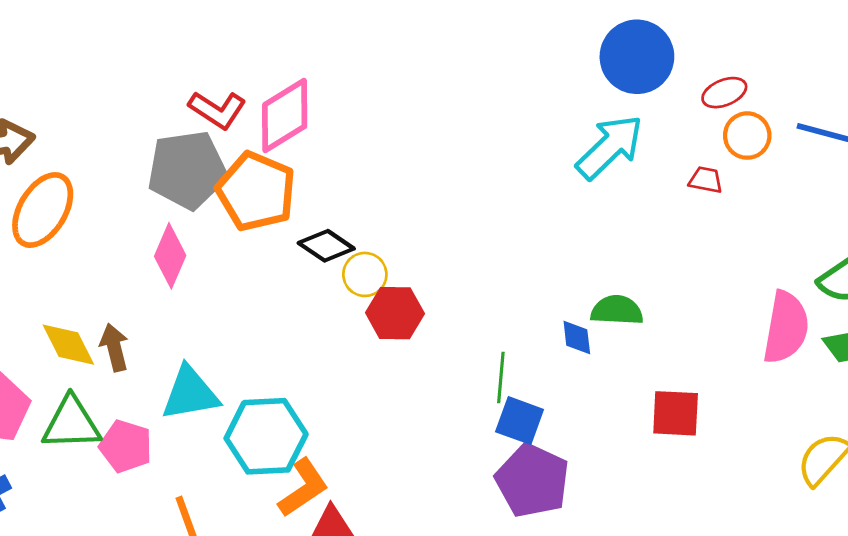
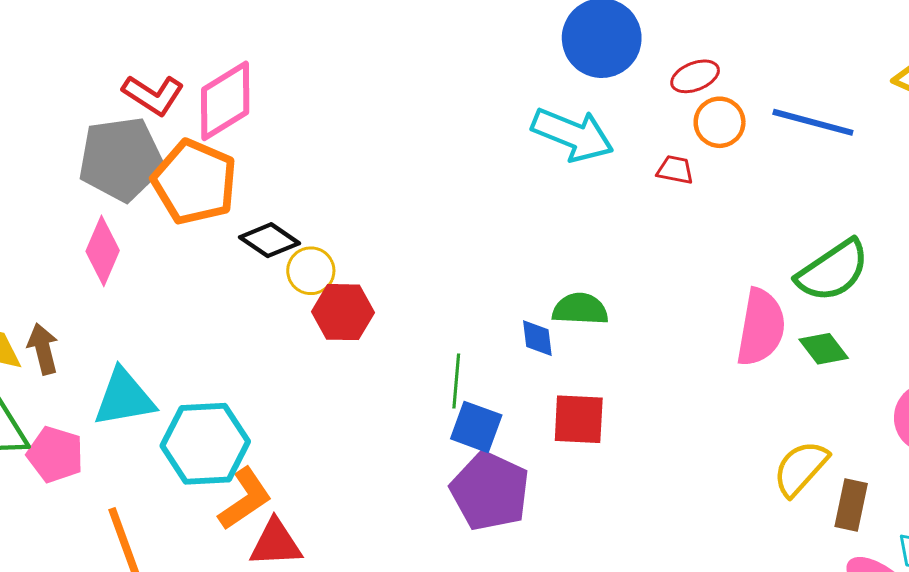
cyan arrow: (610, 147) -> (573, 135), turned 66
red square: (676, 413) -> (579, 419), moved

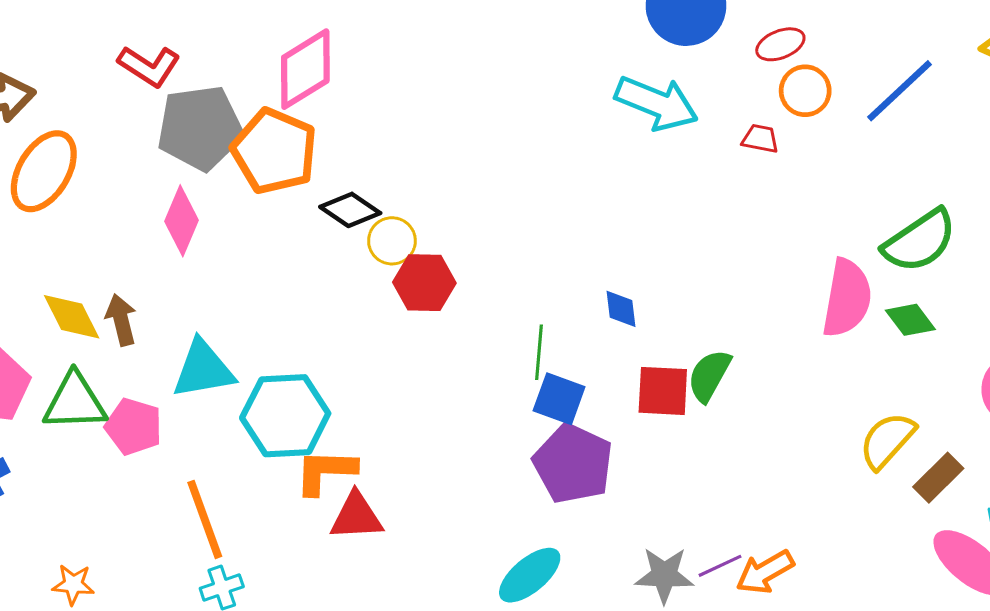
red L-shape: (153, 95) -> (149, 66), moved
blue line: (813, 122) -> (900, 91), turned -58
green semicircle: (580, 309) -> (709, 375), moved, turned -64
orange L-shape: (245, 499) -> (325, 471), turned -144
brown rectangle: (851, 505) -> (938, 478), turned 33

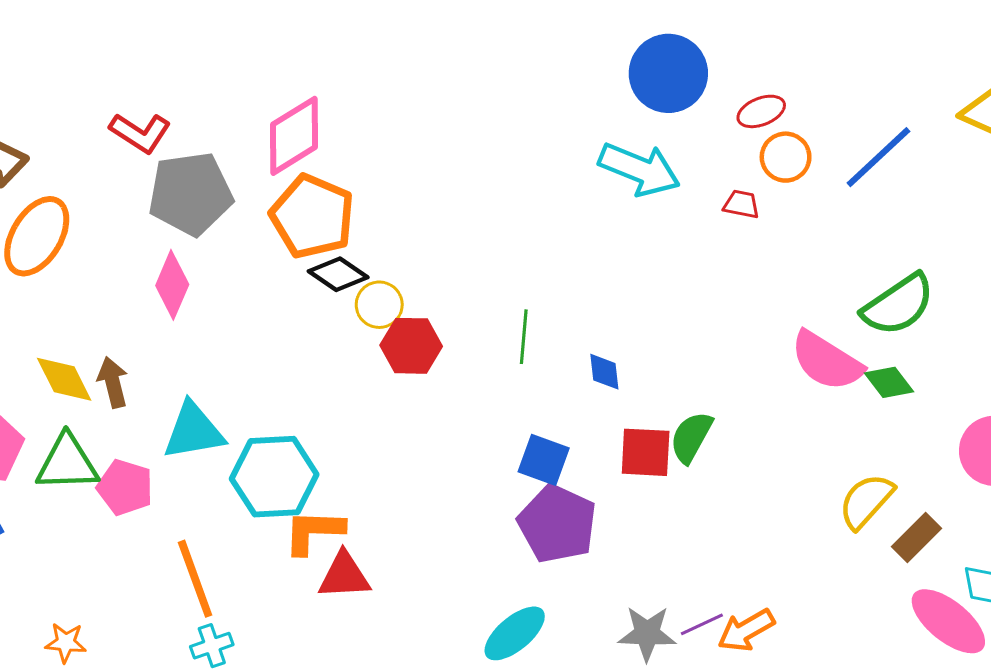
orange pentagon: (274, 151) -> (312, 216), moved
pink semicircle: (847, 298) -> (827, 361), turned 112
green line: (539, 352) -> (524, 337), moved

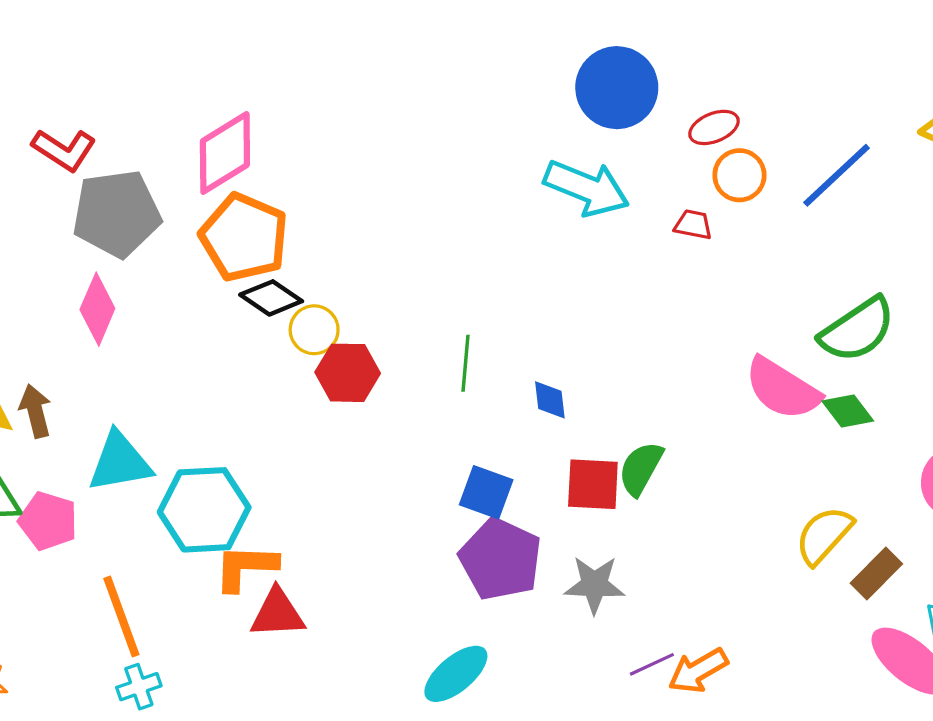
gray star: (647, 633) -> (594, 585), moved

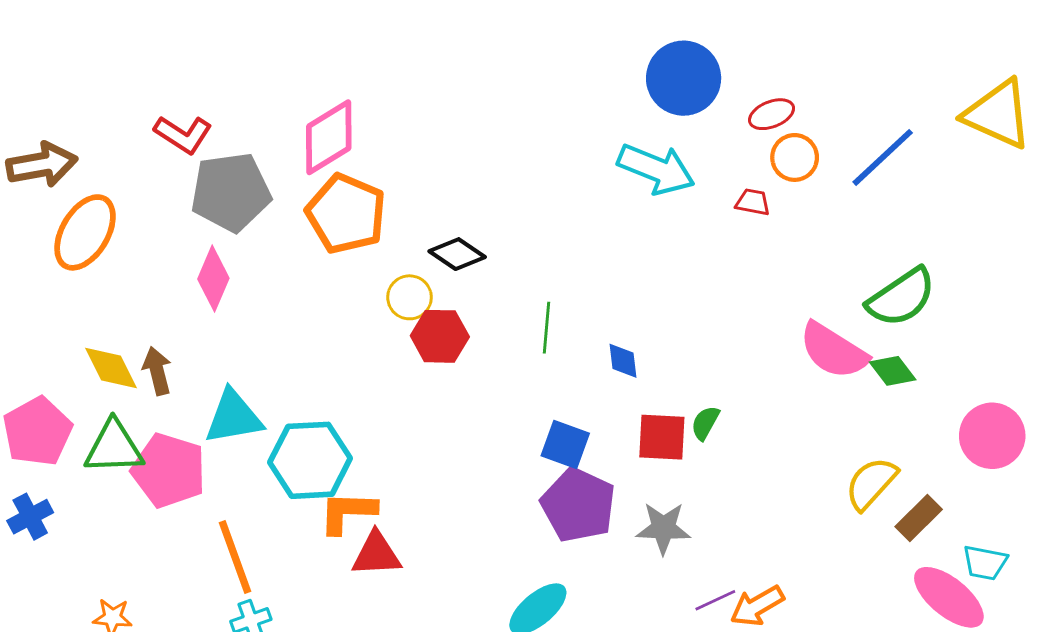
black diamond: (271, 298) -> (457, 254), moved
green semicircle: (641, 468) -> (705, 423), size x0.7
pink pentagon: (48, 521) -> (169, 470), size x1.4

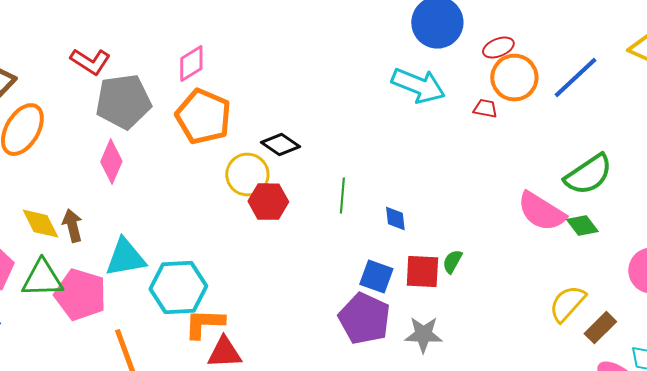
pink diamond: (329, 137) -> (191, 64), size x0.7
orange circle: (795, 157) -> (514, 78), size x1.4
yellow circle: (410, 297) -> (247, 175), size x1.4
blue square: (565, 444) -> (376, 277), moved

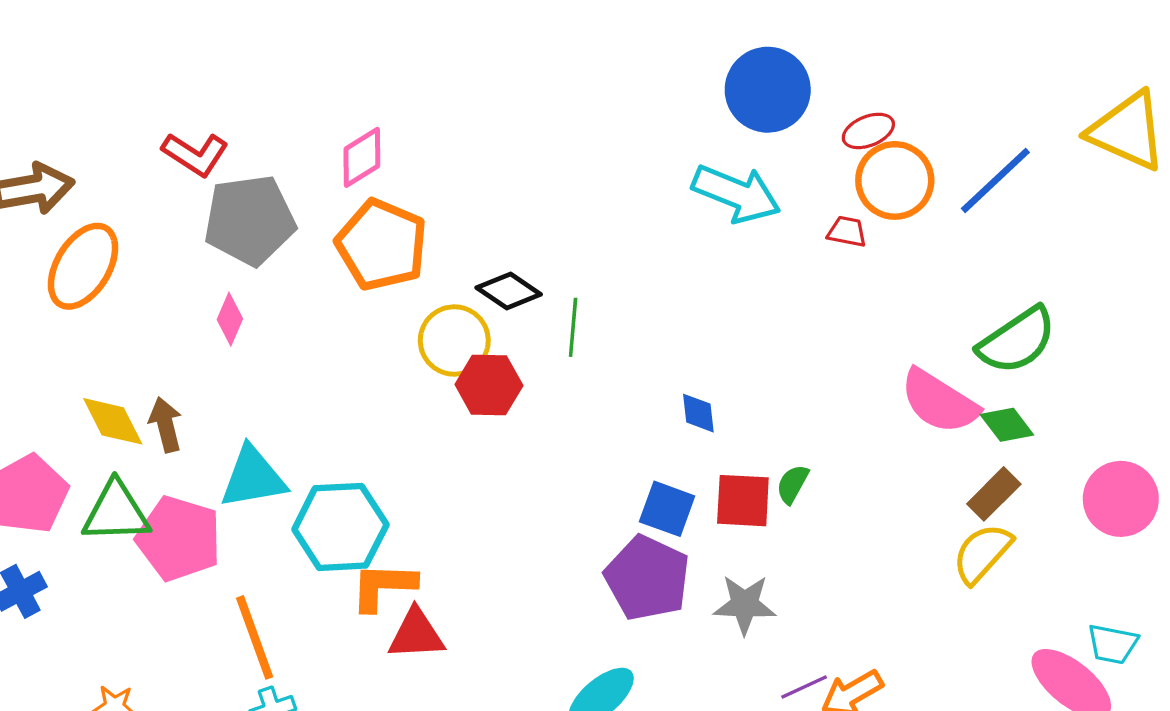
pink diamond: (111, 162) -> (230, 319), size x0.7
green line: (342, 196) -> (573, 327), moved
brown rectangle: (600, 328) -> (994, 494), moved

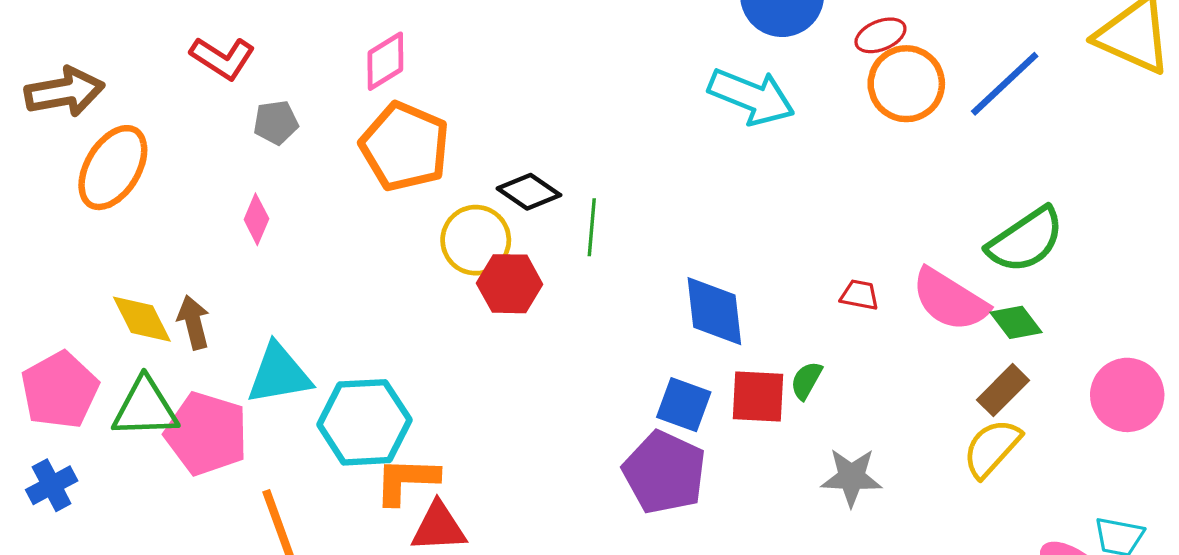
gray pentagon: (250, 220) -> (276, 122), size x0.5
red trapezoid: (847, 232) -> (860, 295), moved
blue diamond: (698, 413) -> (714, 311), size x1.8
gray star: (745, 604) -> (851, 477), moved

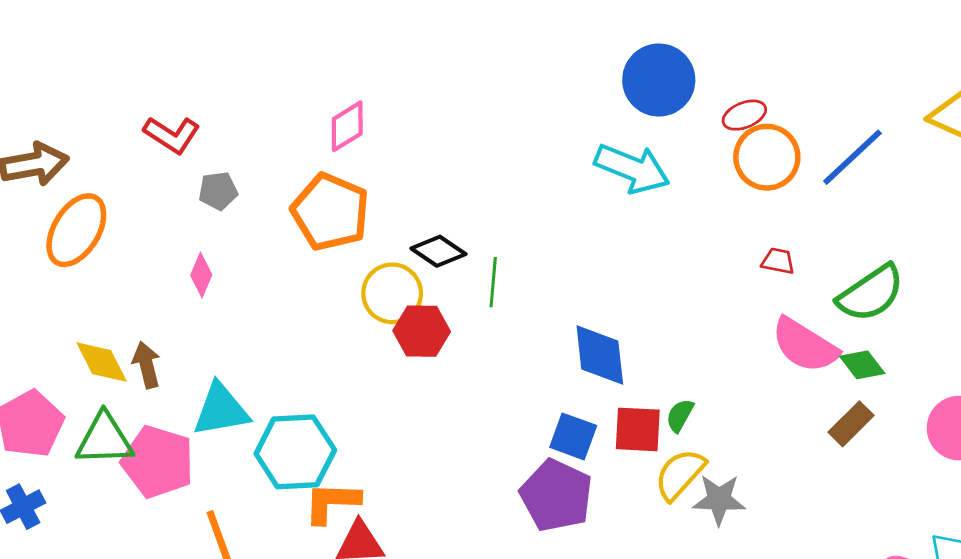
pink diamond: (385, 61) -> (347, 126), moved
red trapezoid: (860, 295) -> (778, 261), moved
yellow semicircle: (992, 448) -> (680, 474), moved

